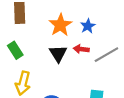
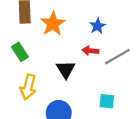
orange star: (60, 25) -> (53, 24), moved
black triangle: (58, 54) -> (66, 69), moved

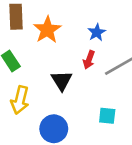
red arrow: (90, 51) -> (89, 60), turned -77

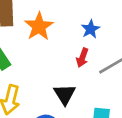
black triangle: (62, 81) -> (65, 94), moved

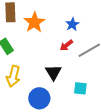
red arrow: (82, 58) -> (66, 45), turned 32

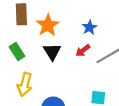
black triangle: (53, 72) -> (52, 52), moved

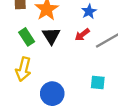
green rectangle: (17, 52) -> (27, 37), moved

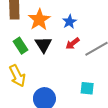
blue star: (89, 11) -> (69, 22), moved
yellow arrow: (23, 69) -> (17, 76), turned -40

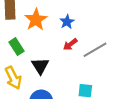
black triangle: (43, 45) -> (40, 66), moved

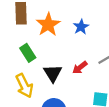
red arrow: (70, 44) -> (80, 68), moved

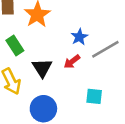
blue star: (81, 27) -> (79, 37), moved

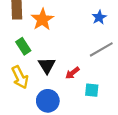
blue star: (79, 37) -> (99, 17), moved
red arrow: (72, 62) -> (72, 73), moved

